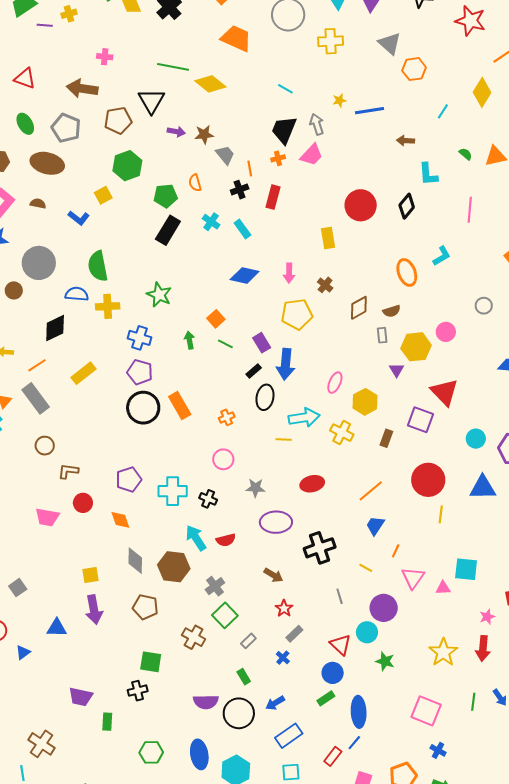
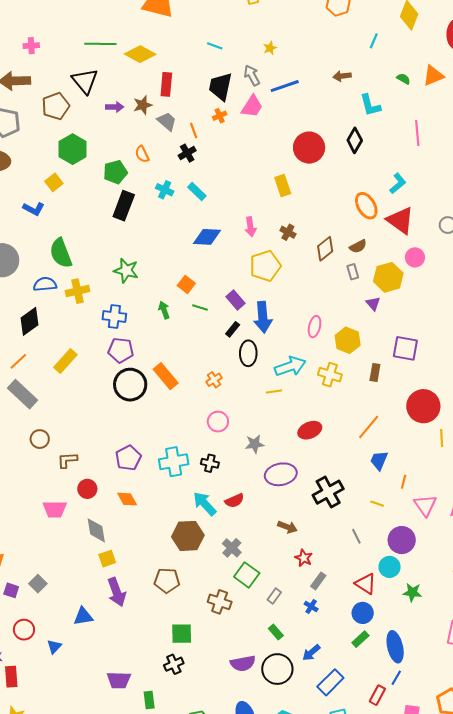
blue line: (370, 111) -> (285, 86), moved
red rectangle: (273, 197) -> (166, 84), moved
red triangle: (445, 392) -> (400, 220), moved
gray diamond: (135, 561) -> (96, 530), moved

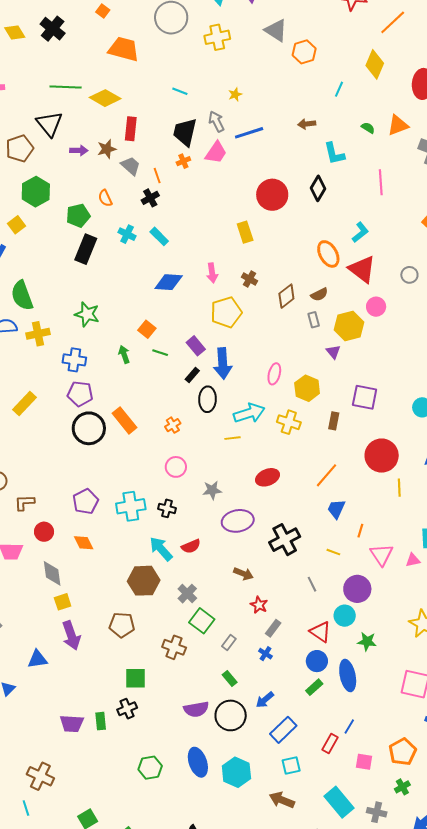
blue ellipse: (395, 647) -> (348, 676), moved
green rectangle: (149, 700) -> (101, 721), moved

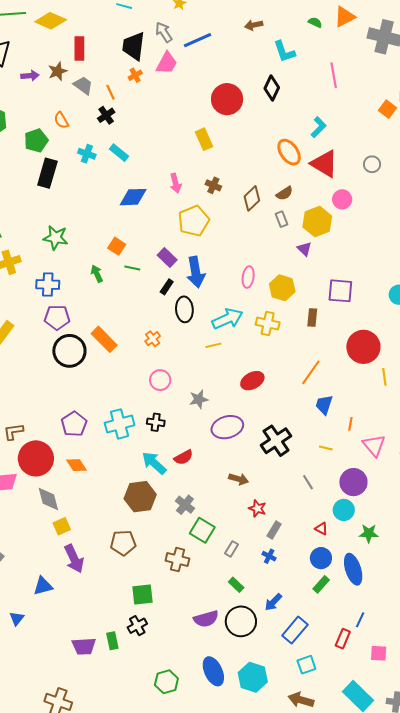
red circle: (44, 532) -> (36, 458), size x1.8
red triangle: (320, 632) -> (321, 529), size x0.6

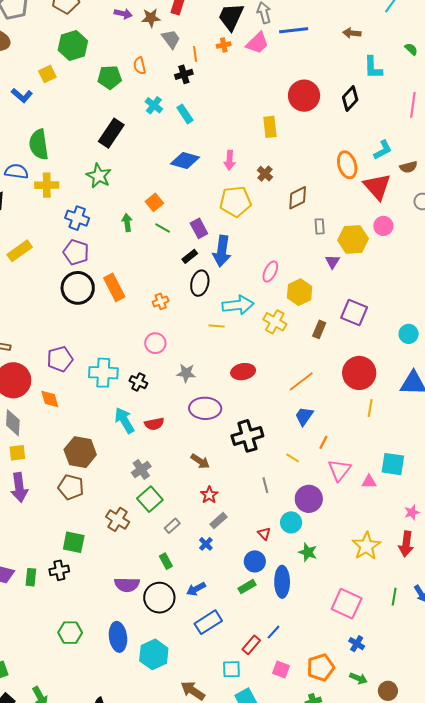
black rectangle: (47, 173) -> (111, 133), moved
brown semicircle: (284, 193) -> (409, 167), moved
brown hexagon: (140, 497) -> (80, 452), moved
cyan square: (306, 665) -> (231, 669), moved

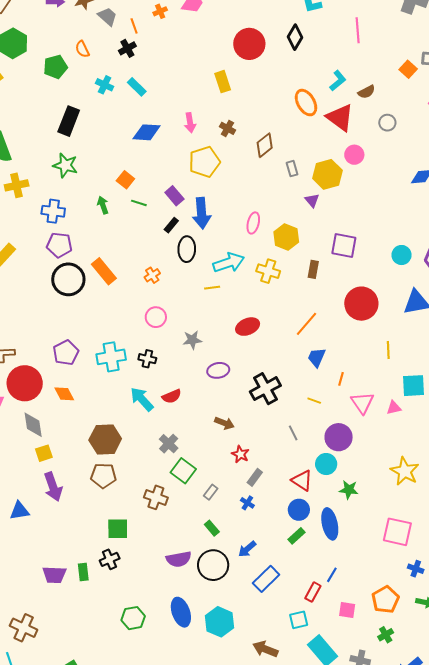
purple ellipse: (205, 408) -> (218, 370), size x0.7
yellow line: (370, 408) -> (388, 350), moved
red triangle: (264, 534) -> (302, 480), size x1.6

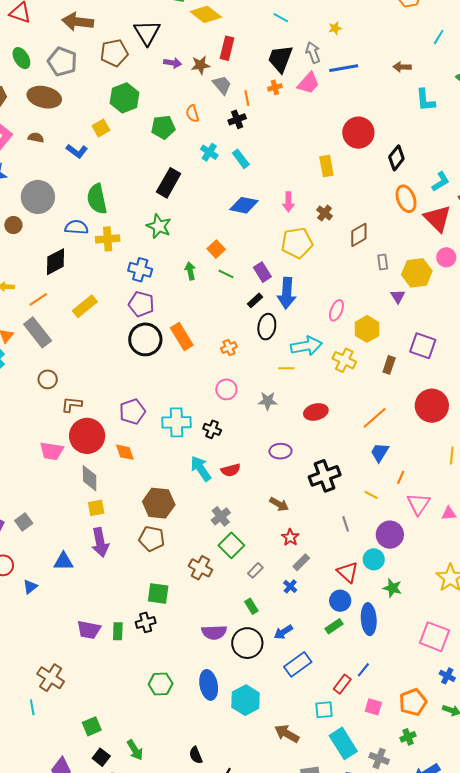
black diamond: (295, 37) -> (396, 158), moved
gray star: (192, 340) -> (268, 401), moved

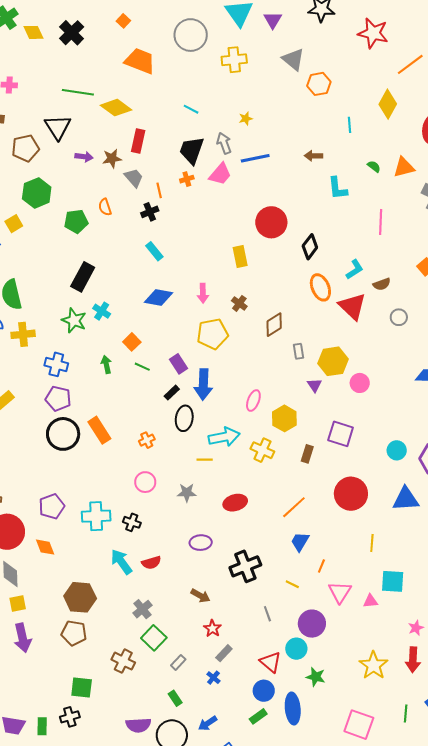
cyan line: (439, 37) -> (349, 125), turned -35
cyan cross: (209, 152) -> (102, 311), moved
pink circle: (446, 257) -> (360, 383), moved

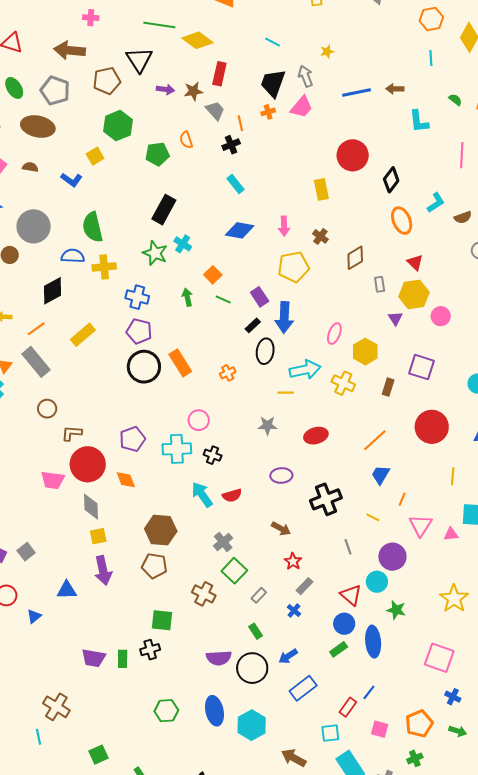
orange hexagon: (319, 84) -> (431, 19), moved
blue line: (255, 158) -> (357, 92), moved
red triangle: (352, 306) -> (415, 262), moved, size x0.6
pink circle: (145, 482) -> (199, 420), moved

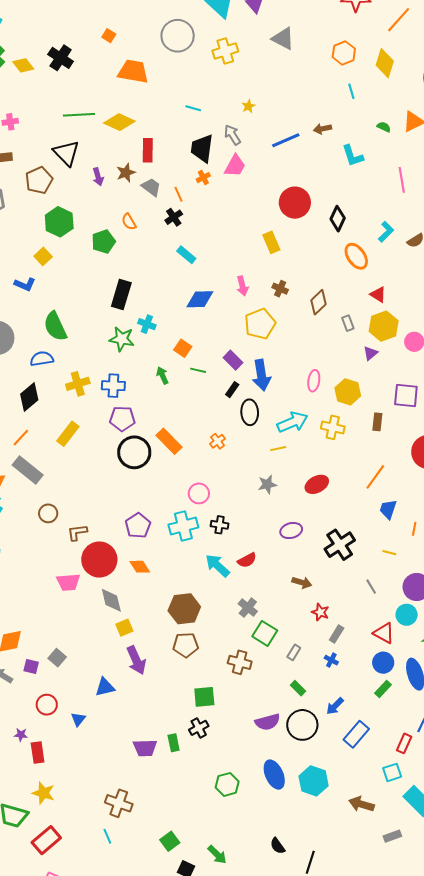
purple arrow: (165, 89) -> (98, 177), turned 78
yellow cross: (104, 267) -> (78, 384), moved
purple triangle: (395, 318) -> (370, 353), turned 35

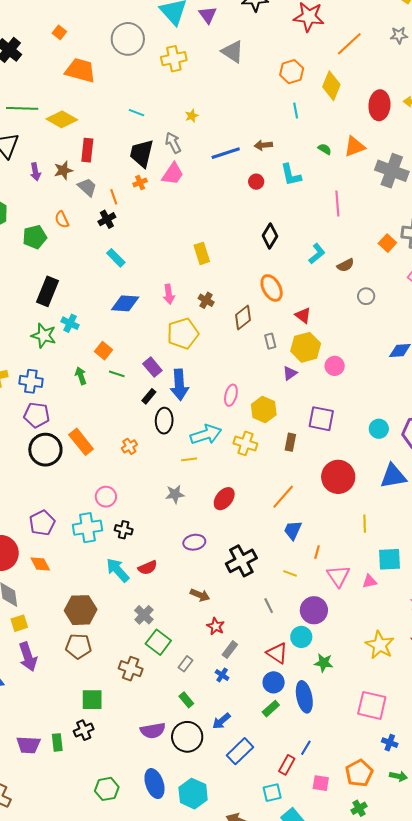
red circle: (295, 203) -> (256, 182), moved, size x0.5
orange ellipse: (356, 256) -> (272, 288), moved
red ellipse: (317, 484) -> (224, 499), turned -30

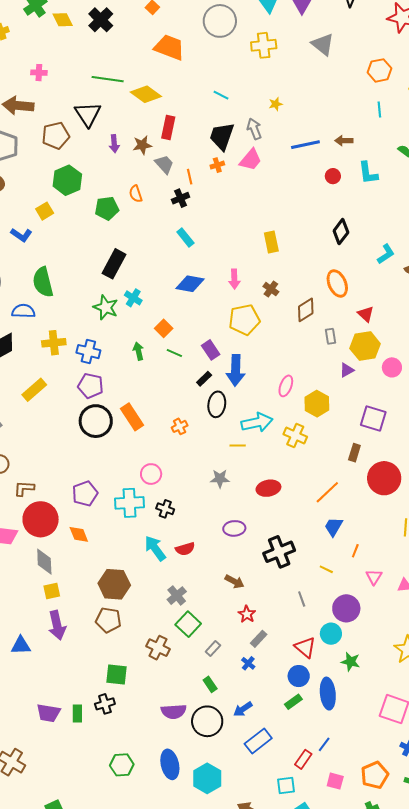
brown rectangle: (290, 442) -> (354, 453), moved
red ellipse: (224, 499) -> (268, 488), turned 35
pink triangle: (338, 576) -> (374, 577), size x0.7

